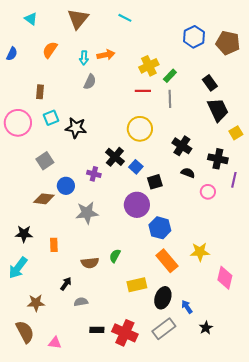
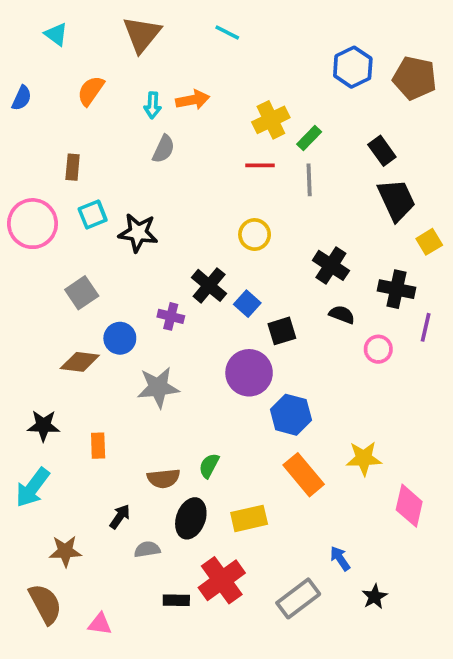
yellow circle: (140, 129) -> (255, 235), size x0.7
black ellipse: (163, 298) -> (191, 518), moved
red cross: (125, 333) -> (222, 580), moved, turned 30

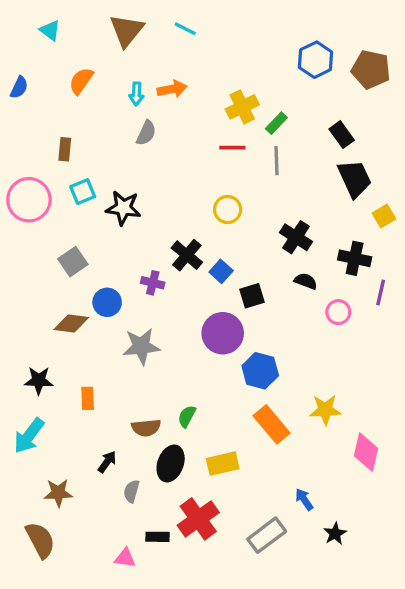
cyan line: (227, 33) -> (185, 29), moved
gray semicircle: (147, 549) -> (132, 491), turned -65
pink triangle: (100, 624) -> (125, 558), moved

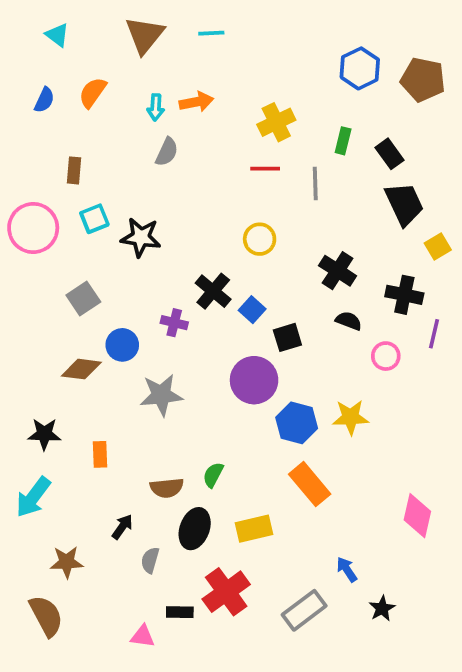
cyan line: (185, 29) -> (211, 33), turned -30
blue semicircle: (19, 87) -> (44, 100), moved
green rectangle: (276, 123) -> (343, 141), moved, turned -30
yellow star: (325, 410) -> (351, 417), moved

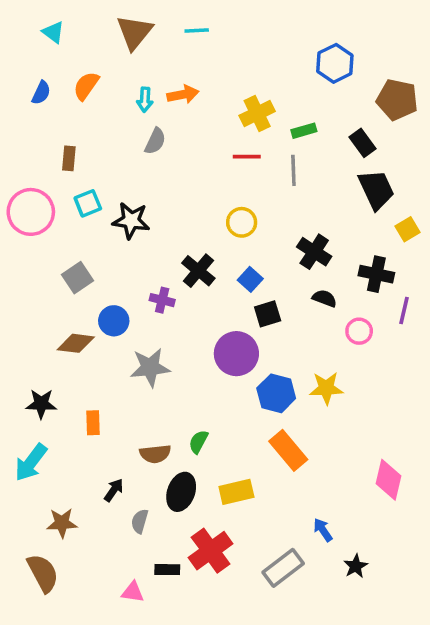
brown pentagon: (423, 80) -> (397, 100), moved
green rectangle: (343, 141) -> (304, 131), moved, turned 60
blue square: (252, 310) -> (250, 279), moved

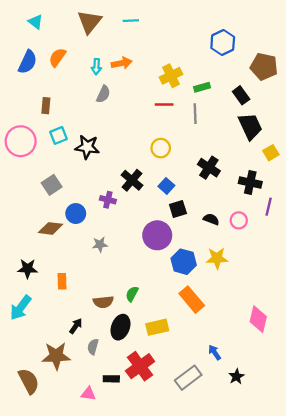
blue semicircle: (41, 93) -> (28, 62), size x1.5
black semicircle: (325, 298) -> (211, 219), moved
gray star: (150, 367) -> (100, 245), size x0.6
brown star: (62, 523) -> (56, 356), moved, size x1.4

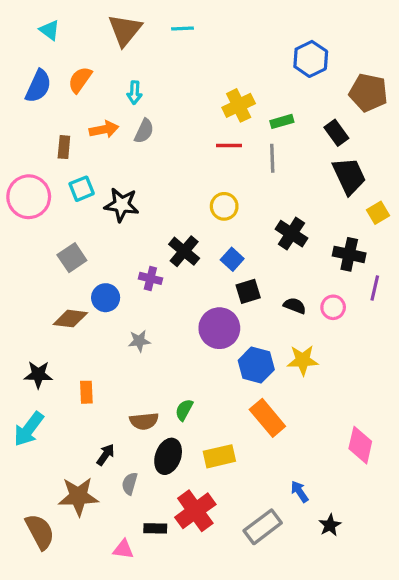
orange arrow: (122, 63) -> (104, 129), moved

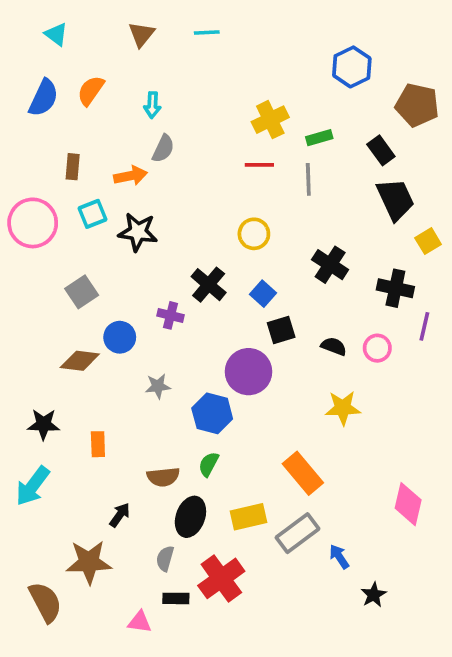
brown triangle: (125, 30) -> (141, 34), size x0.7
orange arrow: (104, 129) -> (131, 176), moved
blue hexagon: (256, 365) -> (212, 413), moved
gray semicircle: (130, 484) -> (165, 558), moved
gray rectangle: (263, 527) -> (297, 533), moved

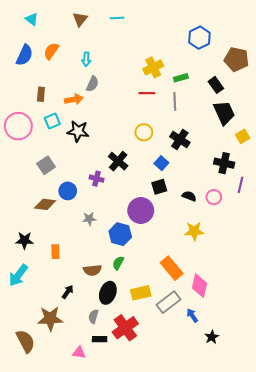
black cross: (330, 265) -> (180, 139), moved
blue square: (263, 294) -> (161, 163), moved
pink diamond: (408, 504) -> (199, 286), moved

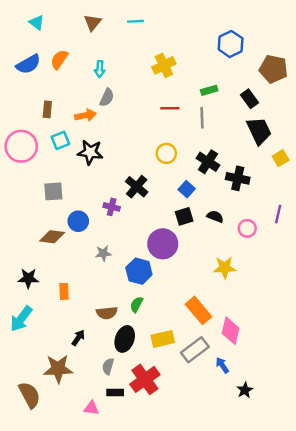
blue semicircle: (24, 55) -> (28, 64), turned 35
yellow cross: (153, 67) -> (164, 65), moved
black cross: (224, 163) -> (238, 178), moved
gray square: (46, 165) -> (53, 191), turned 30
black semicircle: (189, 196) -> (215, 216), moved

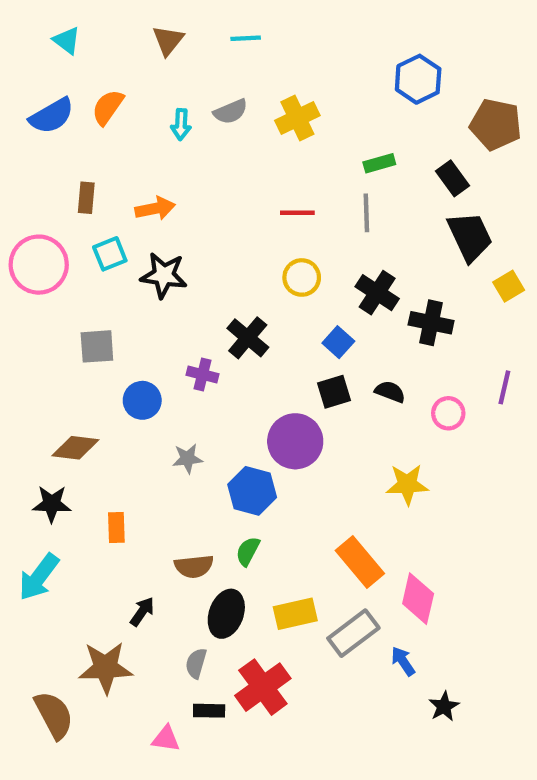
gray semicircle: (107, 97) -> (231, 112), moved, turned 42
red line: (170, 108) -> (297, 213), moved
brown diamond: (52, 237) -> (75, 448), moved

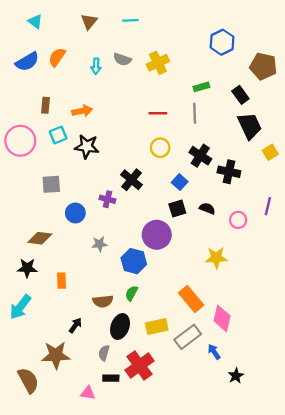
gray semicircle: (231, 112) -> (122, 59), turned 42

